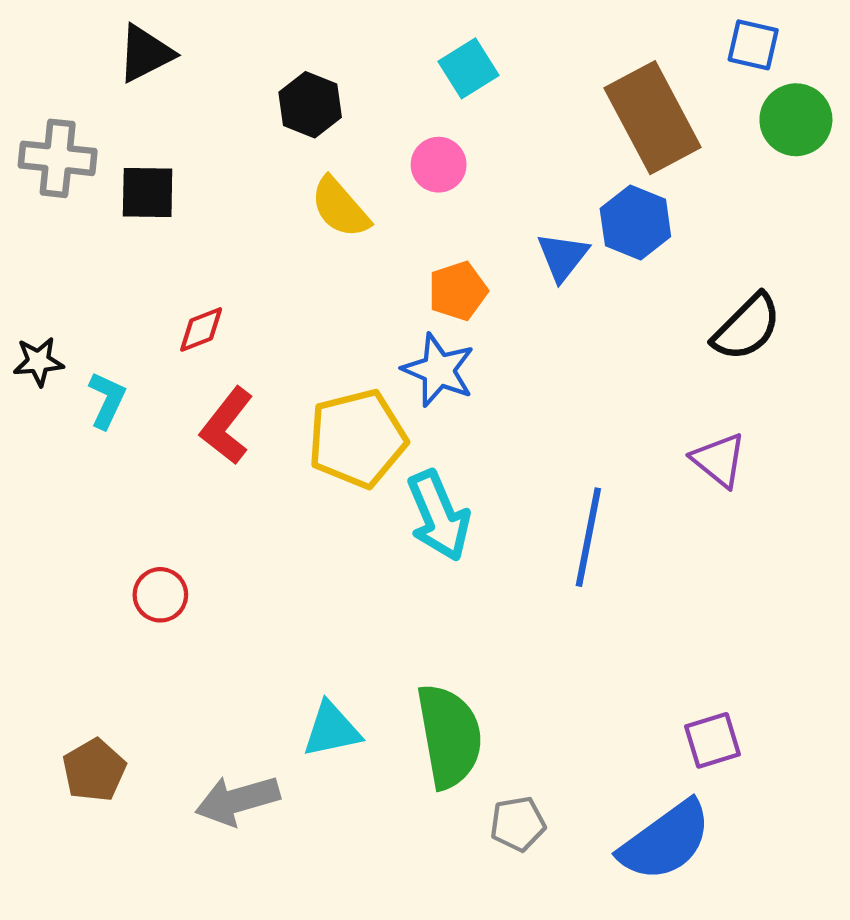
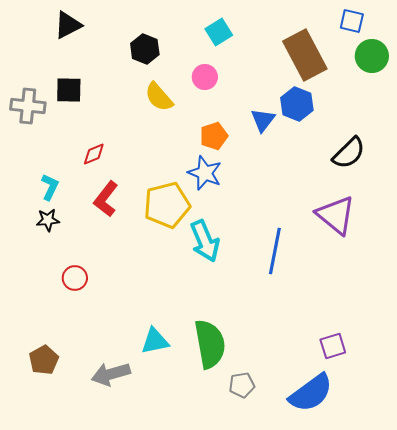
gray cross: (58, 158) -> (28, 106), moved
black star: (38, 362) -> (48, 220), moved
purple triangle: (719, 460) -> (336, 215), size x1.5

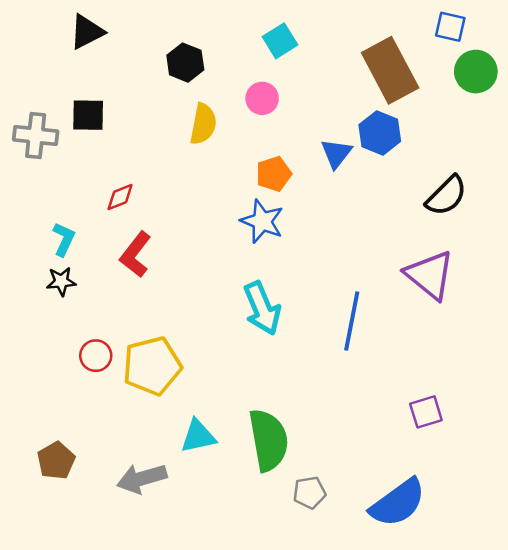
yellow semicircle: (159, 97) -> (203, 124), turned -128
yellow pentagon: (167, 205) -> (152, 366), moved
purple square: (333, 346) -> (426, 412), moved

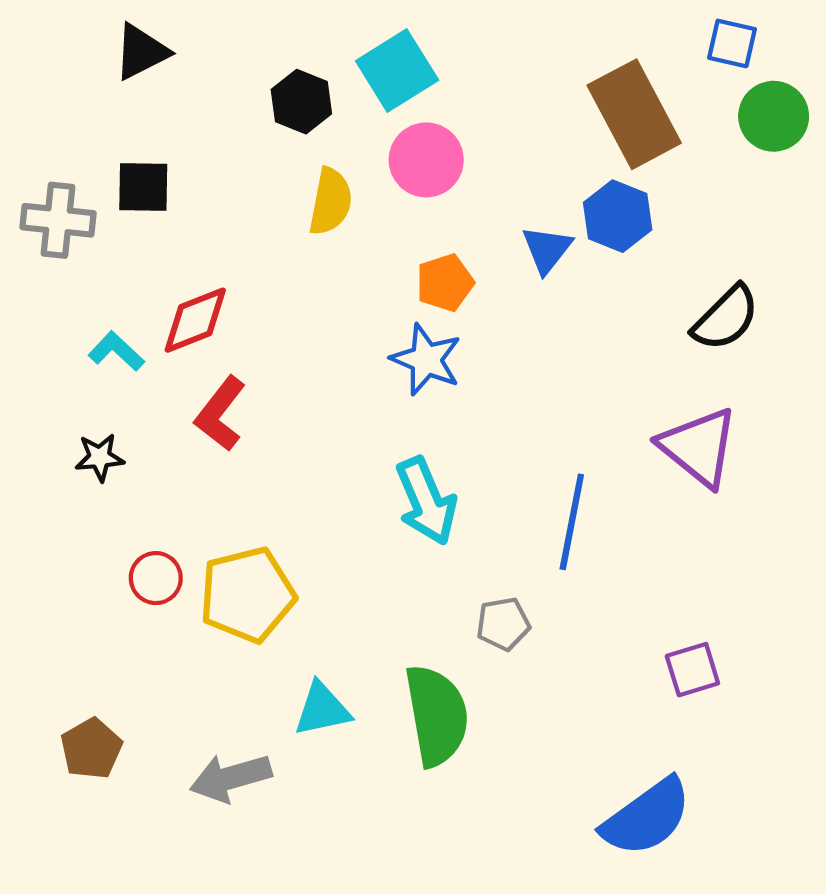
cyan square: (280, 41) -> (397, 70), moved, size x1.4
pink circle: (262, 98) -> (426, 160), size x1.4
red diamond: (120, 197) -> (195, 320), size x1.5
cyan L-shape: (64, 239) -> (116, 351), moved, turned -72
gray pentagon: (309, 493) -> (503, 624), moved

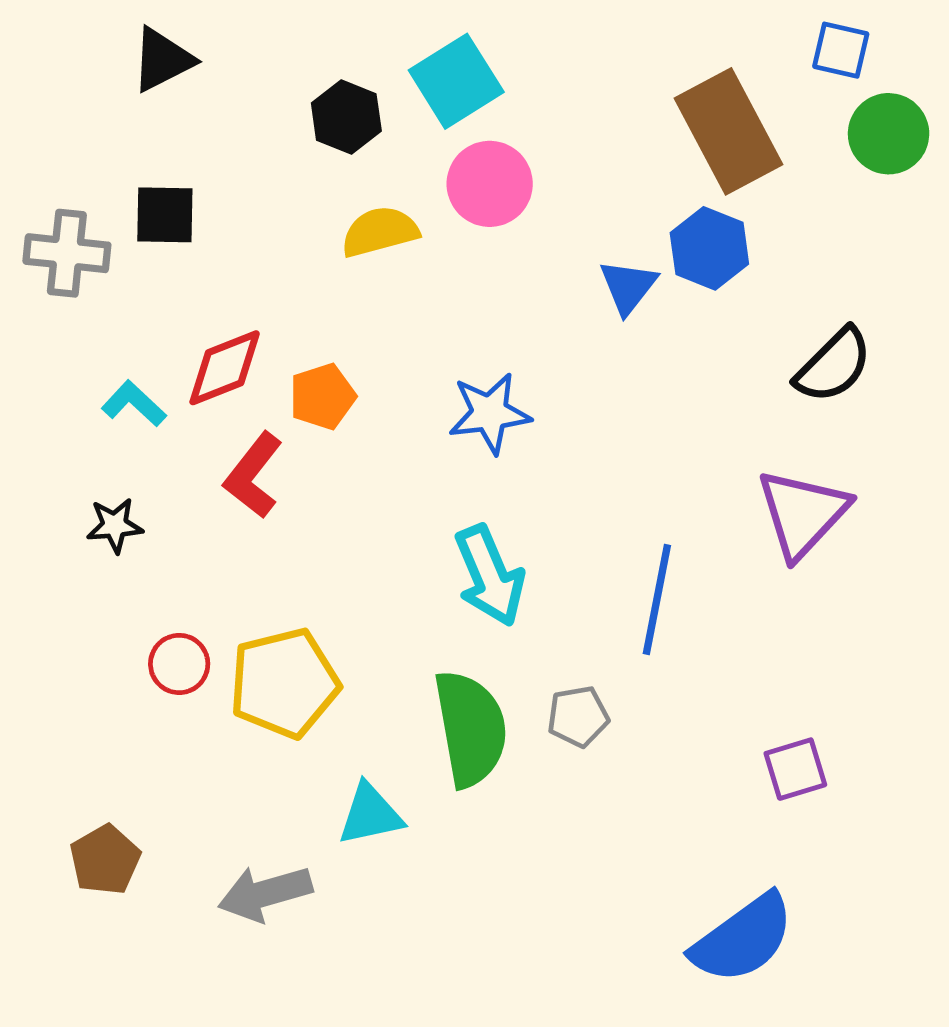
yellow semicircle: (330, 202) -> (380, 232), turned -116
orange pentagon: (445, 283) -> (322, 396), moved
blue star: (426, 360) -> (490, 413), turned -30
purple triangle: (699, 447) -> (803, 514), turned 34
green semicircle: (437, 715) -> (471, 728), moved

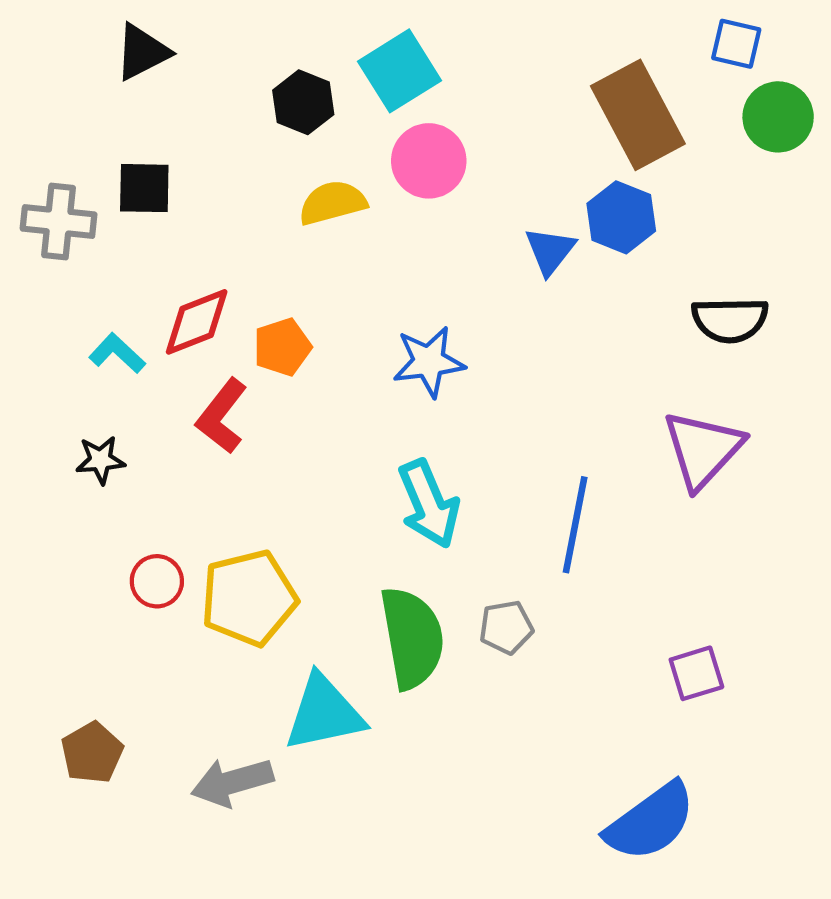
black semicircle: (834, 365) -> (730, 320), turned 44
cyan triangle: (370, 814) -> (324, 713), size x1.4

